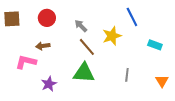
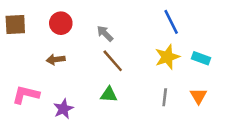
yellow star: (112, 36) -> (167, 57), moved
pink L-shape: (26, 62) -> (26, 95), moved
green triangle: (84, 73) -> (109, 95), size x0.6
orange triangle: (162, 81) -> (198, 96), moved

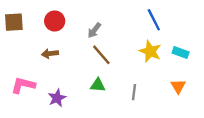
gray arrow: (105, 34) -> (94, 30), turned -98
yellow star: (167, 57) -> (150, 51), turned -30
gray line: (165, 97) -> (134, 92), moved

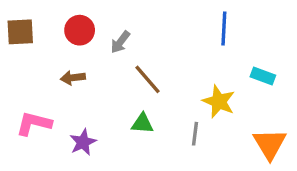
blue line: (154, 20) -> (224, 28), turned 30
gray arrow: (94, 30) -> (120, 42), moved
yellow star: (150, 51) -> (219, 101), moved
orange triangle: (178, 86) -> (270, 144), moved, size x1.5

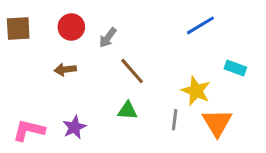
blue line: (224, 28) -> (200, 25), turned 56
pink L-shape: (34, 124) -> (29, 130), moved
orange triangle: (270, 144) -> (217, 123), moved

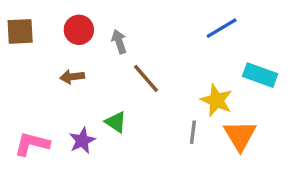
gray arrow: (108, 38) -> (119, 42), turned 125
cyan rectangle: (235, 68) -> (260, 75), size x1.4
green triangle: (128, 111) -> (116, 122), moved, turned 30

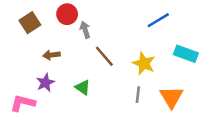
red circle: (79, 30) -> (67, 14), moved
brown square: (20, 31) -> (30, 23), moved, turned -30
yellow star: (216, 100) -> (144, 63), moved
purple star: (82, 141) -> (45, 83), moved

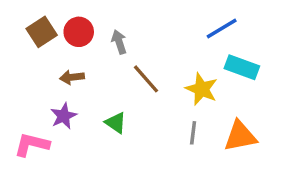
red circle: (67, 14) -> (79, 32), moved
cyan rectangle: (186, 54) -> (242, 67), moved
orange triangle: (171, 97) -> (240, 136), turned 50

